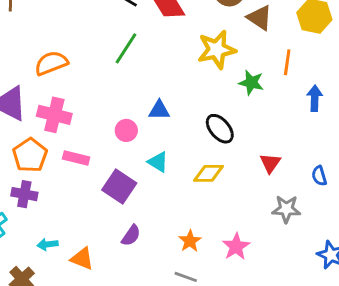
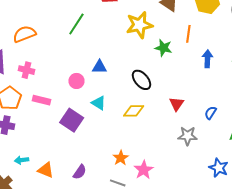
pink cross: (54, 115) -> (26, 70), size x0.7
blue semicircle: (319, 176) -> (211, 113), turned 48
purple semicircle: (131, 235) -> (80, 172), moved
pink star: (236, 247) -> (144, 170), moved

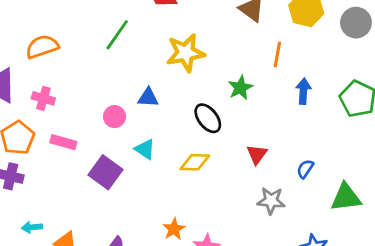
yellow star: (139, 25) -> (186, 53), moved
green star: (163, 48) -> (240, 88), moved, turned 30

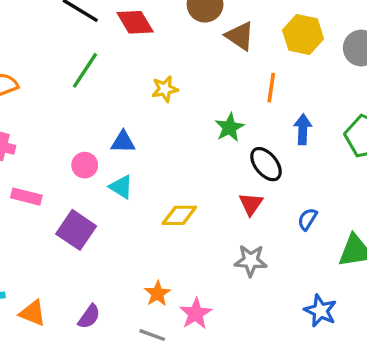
yellow star: (186, 53) -> (165, 89), size x0.6
black ellipse: (208, 118) -> (266, 164), moved
cyan triangle: (145, 149) -> (121, 187), moved
gray star: (271, 201) -> (251, 261), moved

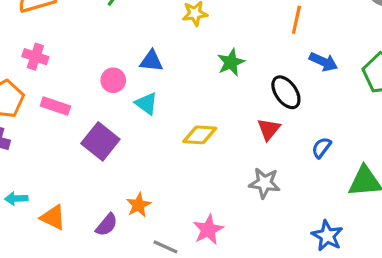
green star: (230, 127) -> (231, 62), moved
blue arrow: (303, 129) -> (323, 62), turned 108
orange star: (157, 293) -> (138, 205), moved

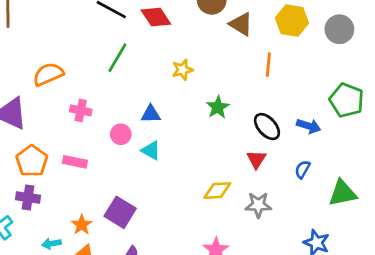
pink cross: (35, 57) -> (81, 110), moved
blue arrow: (323, 62) -> (309, 126), moved
yellow diamond: (200, 135) -> (217, 191), moved
purple square: (100, 141) -> (120, 212), moved
orange star: (138, 205) -> (82, 225), moved

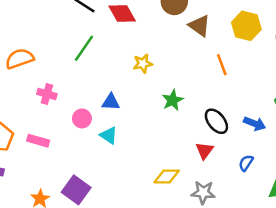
orange line: (268, 65) -> (222, 65), turned -30

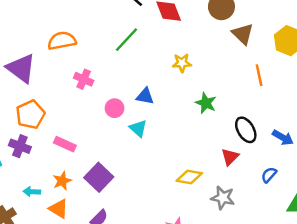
green star: (173, 100) -> (206, 103), turned -30
pink rectangle: (38, 141) -> (65, 144), moved

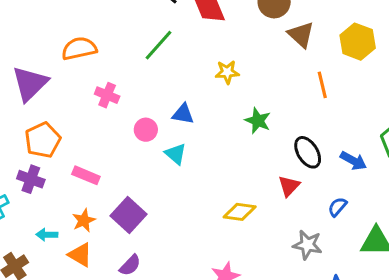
purple triangle: (21, 68) -> (30, 84), turned 40
gray star: (223, 198) -> (307, 245), moved

